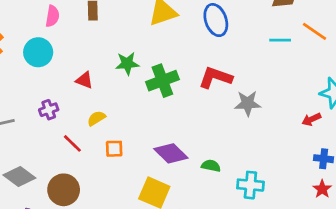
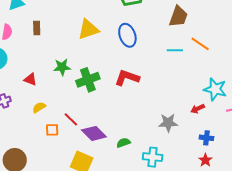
gray star: (248, 103) -> (168, 123), moved
red line: (72, 143) -> (71, 119), moved
green semicircle: (211, 166) -> (123, 143), turned -32

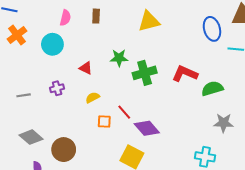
blue ellipse: (127, 35) -> (212, 29), moved
green semicircle: (123, 143) -> (212, 89), moved, size x1.5

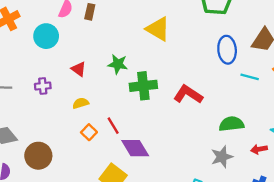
brown rectangle: (96, 16) -> (90, 12), moved
yellow triangle: (149, 21) -> (158, 29), turned 35
green semicircle: (212, 89) -> (231, 124), moved
orange square: (104, 121) -> (89, 132), turned 32
gray star: (224, 123) -> (222, 157), turned -30

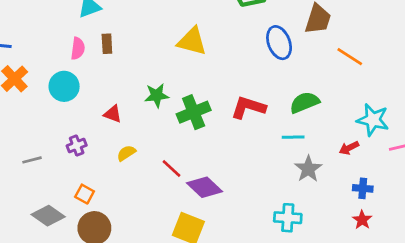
cyan line: (250, 77) -> (293, 137), moved
green semicircle: (231, 124) -> (305, 103), moved
orange square: (89, 132) -> (85, 194), moved

